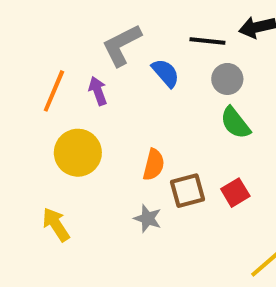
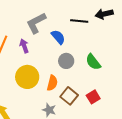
gray circle: (227, 79) -> (66, 61), moved
yellow circle: (78, 153) -> (27, 77), moved
brown square: (187, 191) -> (69, 96), turned -36

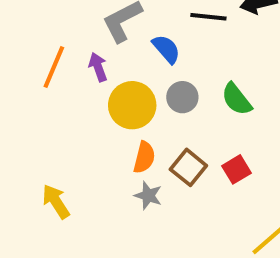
yellow circle: (27, 77) -> (132, 105), moved
orange semicircle: (52, 83) -> (144, 157), moved

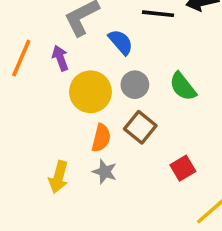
brown square: (188, 167) -> (140, 127), moved
red square: (237, 169) -> (183, 168), moved
yellow arrow: (56, 202) -> (59, 177), moved, turned -132

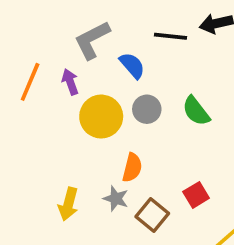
brown square: (140, 127) -> (152, 215), moved
orange semicircle: (101, 138) -> (132, 168), moved

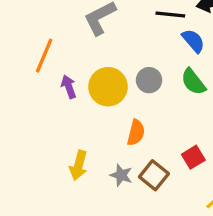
blue semicircle: (132, 65) -> (193, 41), moved
purple arrow: (70, 82) -> (69, 87), moved
gray star: (116, 199) -> (121, 175), moved

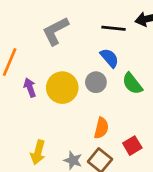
blue semicircle: (193, 41) -> (109, 58), moved
orange semicircle: (136, 133) -> (101, 128), moved

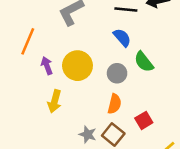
gray circle: (96, 82) -> (117, 73), moved
yellow arrow: (38, 152) -> (55, 101), moved

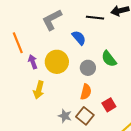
blue semicircle: (122, 38) -> (79, 38), moved
orange line: (28, 41) -> (18, 43), turned -45

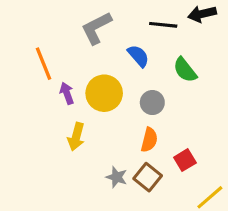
green semicircle: (109, 59) -> (185, 70), moved

